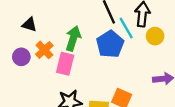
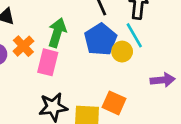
cyan line: (126, 28) -> (134, 35), moved
yellow circle: (155, 36) -> (122, 52), moved

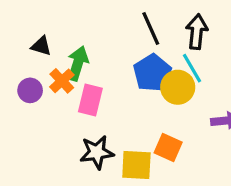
green arrow: (57, 33) -> (78, 63), moved
yellow circle: (122, 52) -> (178, 87), size x1.4

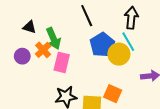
black line: (151, 28) -> (87, 16), moved
green arrow: (78, 63) -> (53, 38), turned 140

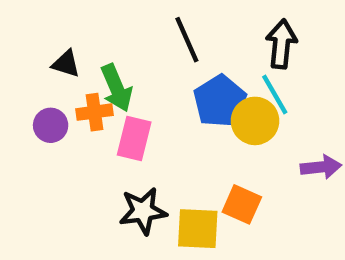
orange cross: (43, 50) -> (95, 112), turned 35

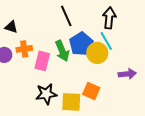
green arrow: (117, 88) -> (62, 51), moved

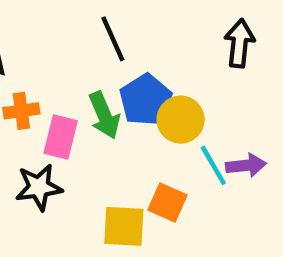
black arrow: (109, 18) -> (239, 43), moved
cyan line: (106, 41) -> (213, 165), moved
black star: (46, 94) -> (39, 187), moved

